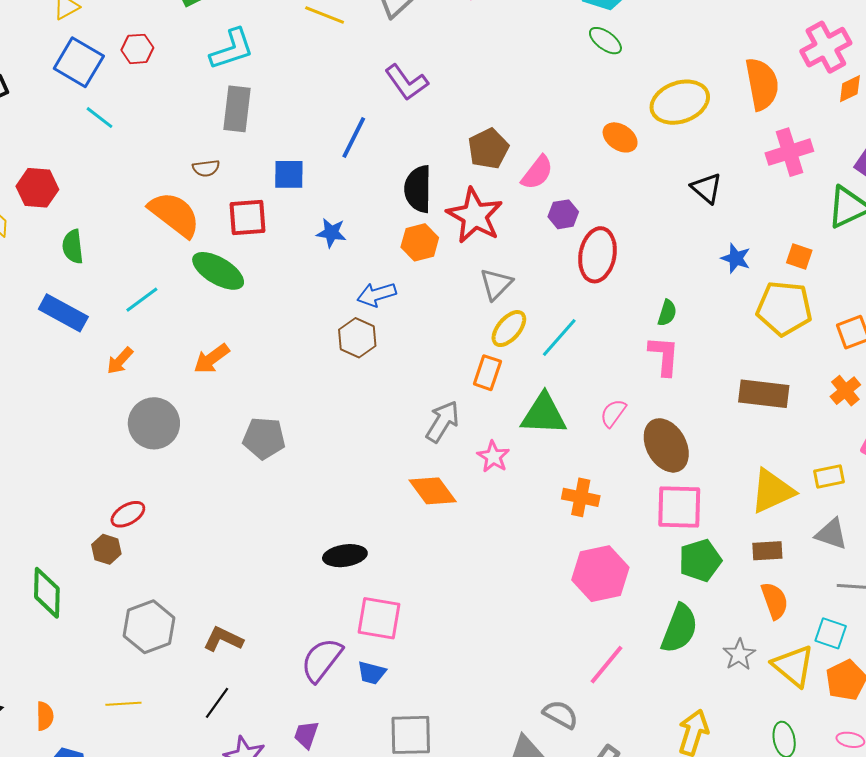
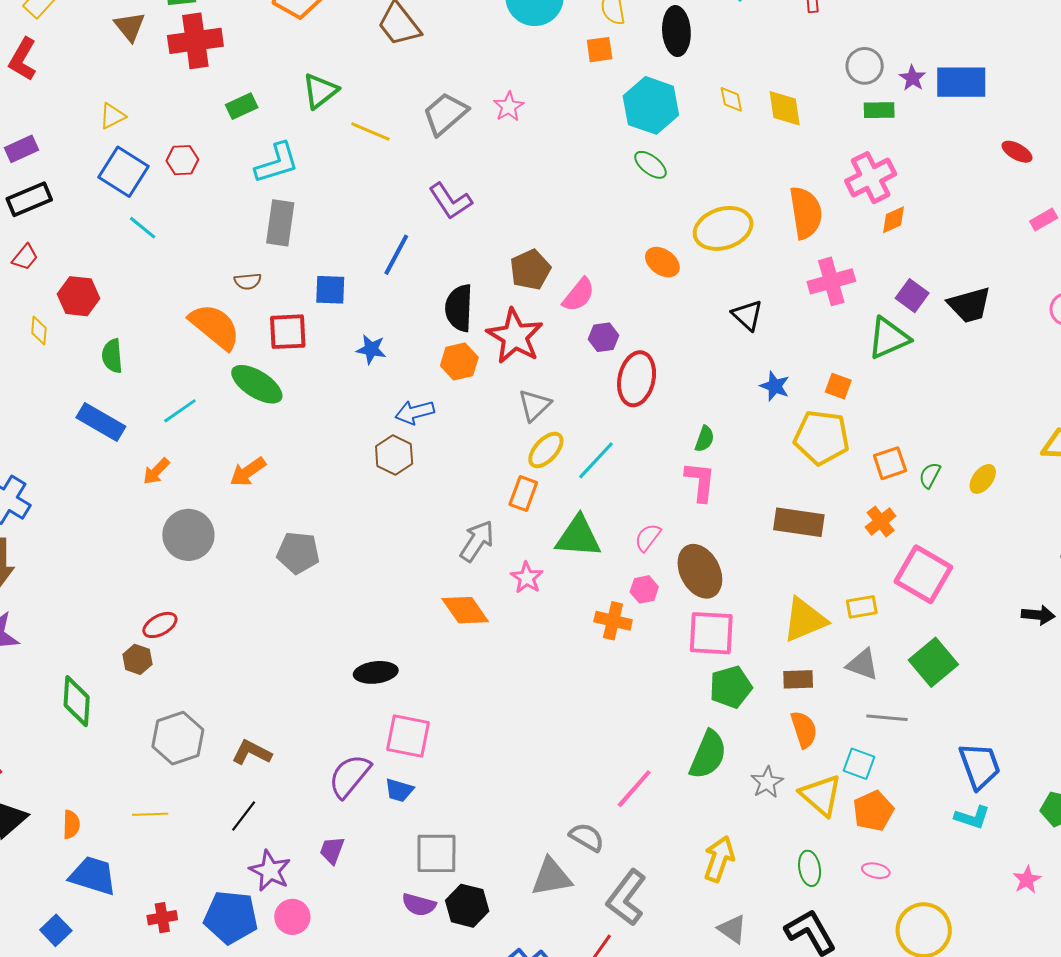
pink hexagon: (600, 574) -> (644, 589), moved, size x0.5

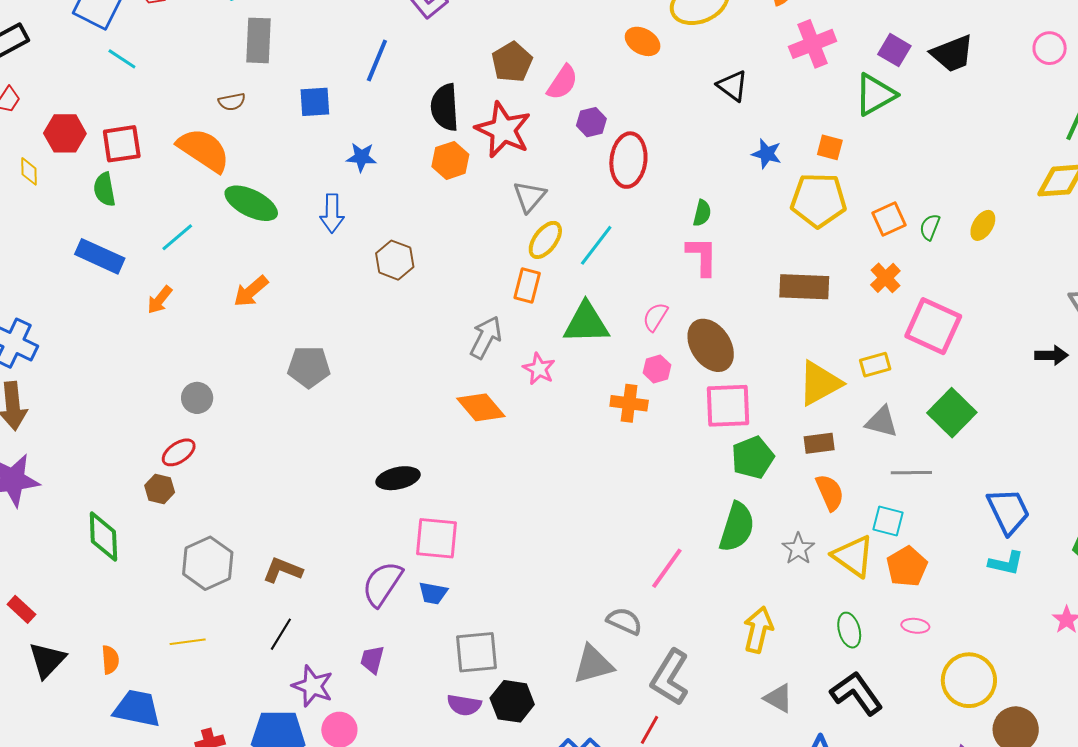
red square: (288, 332) -> (122, 144), moved
blue arrow: (415, 412) -> (332, 213), moved, turned -69
gray circle: (188, 535) -> (197, 398), moved, size x0.6

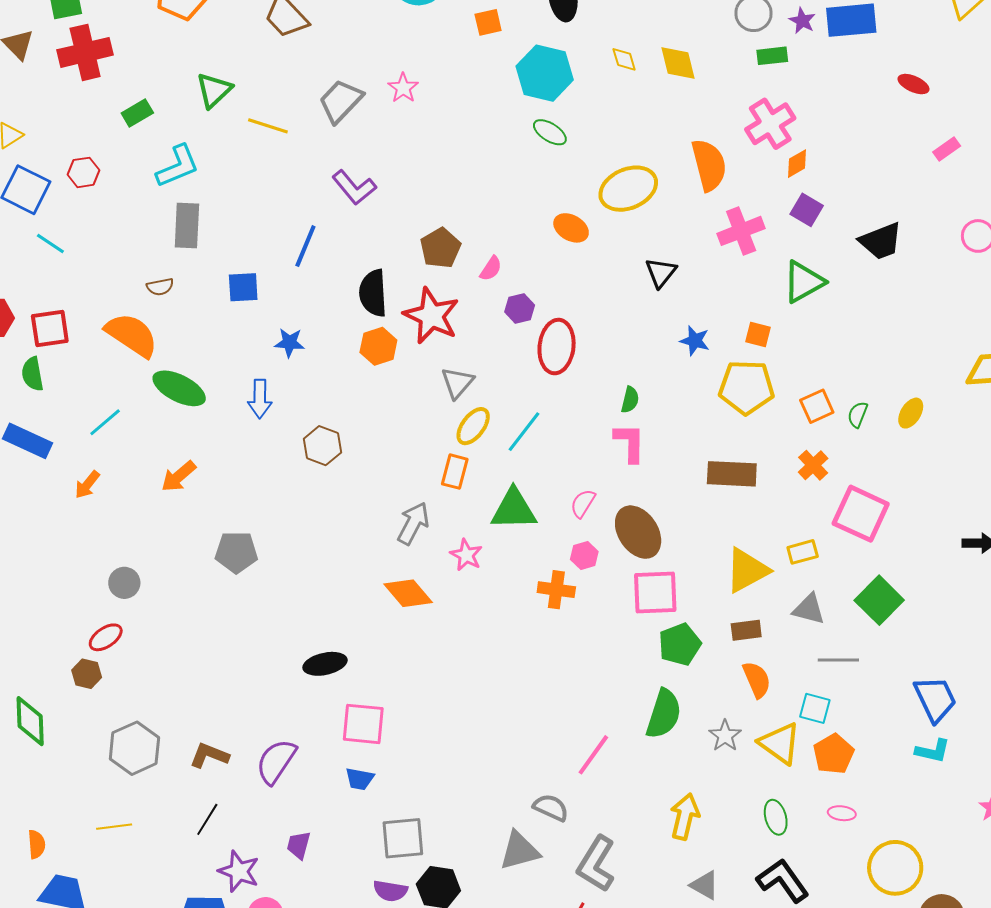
purple square: (894, 50) -> (807, 210), moved
pink semicircle: (562, 82) -> (491, 269), size x0.7
black triangle: (732, 86) -> (661, 273), turned 32
purple semicircle: (382, 584) -> (276, 761), moved

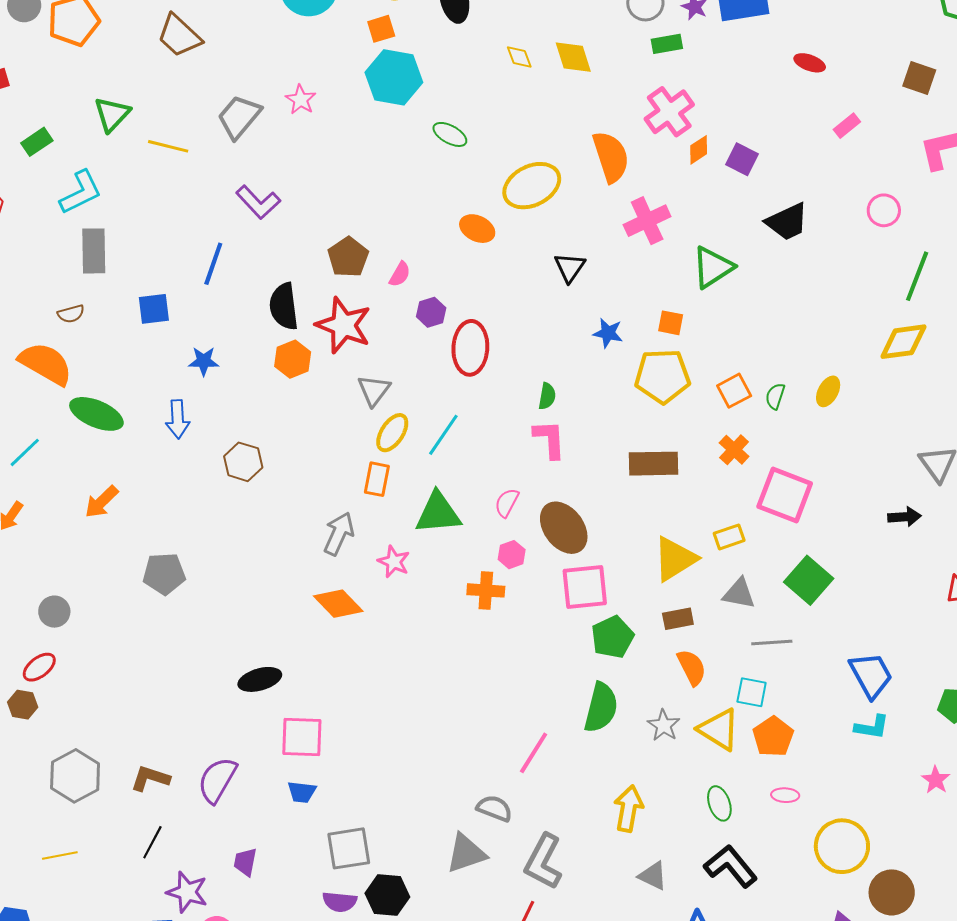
cyan hexagon: (545, 73) -> (394, 77), moved
purple square: (807, 210) -> (742, 159), moved

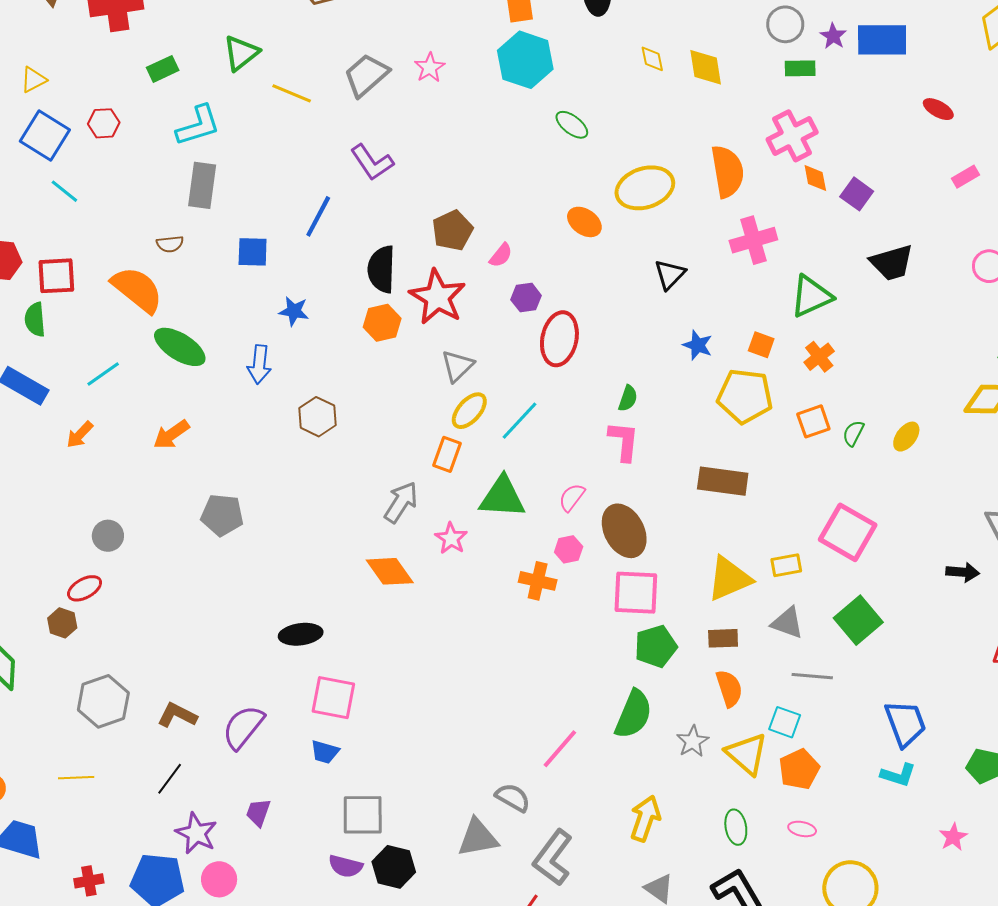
orange diamond: (699, 150) -> (815, 178), turned -76
orange cross: (734, 450) -> (819, 357), moved

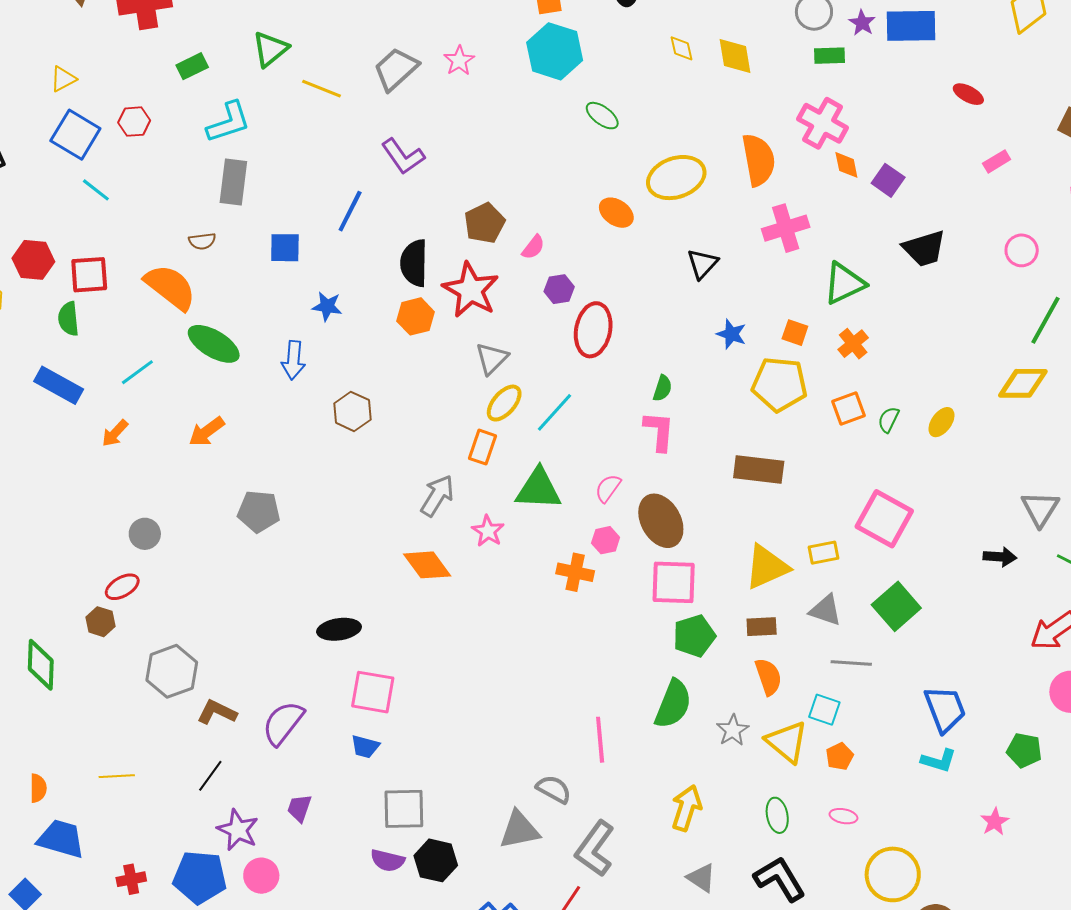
pink cross: (792, 136) -> (823, 123), turned -33
gray hexagon: (103, 701) -> (172, 671), moved
pink line: (560, 749) -> (600, 740), turned -45
orange pentagon: (799, 769) -> (840, 756), size x0.7

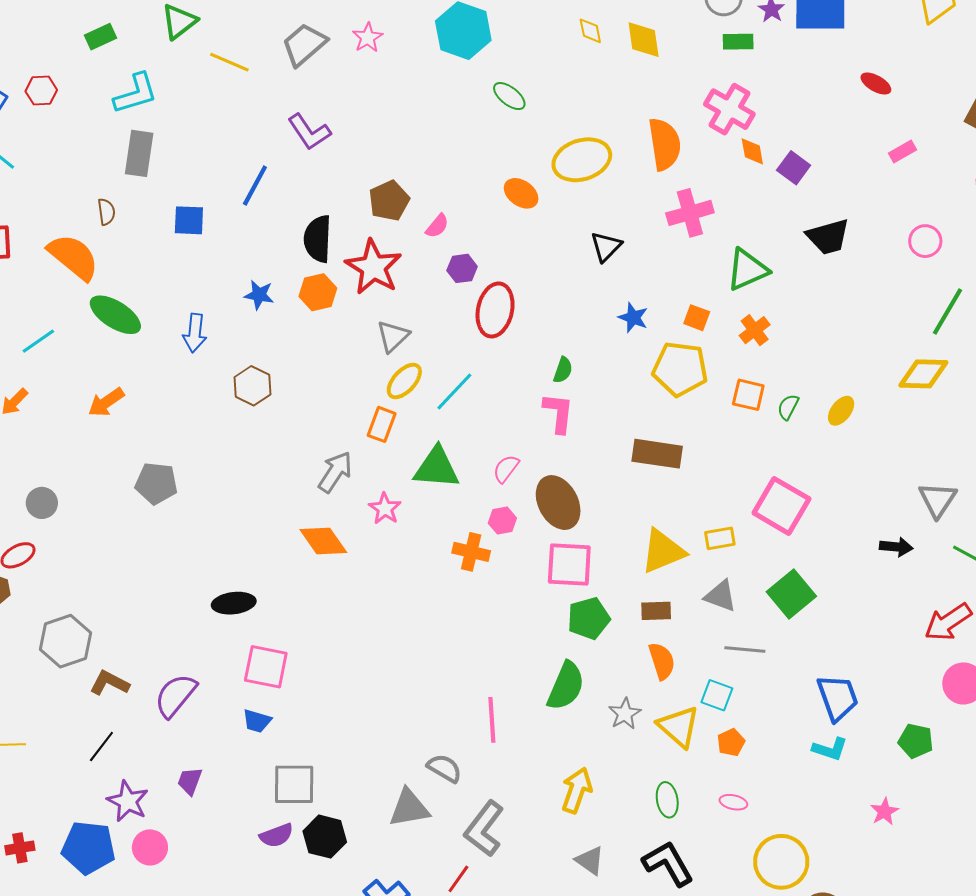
brown semicircle: (202, 241) -> (106, 212), turned -92
blue star: (327, 306) -> (259, 295), moved
orange square: (848, 408) -> (748, 395), turned 32
purple semicircle: (387, 860) -> (277, 835), turned -36

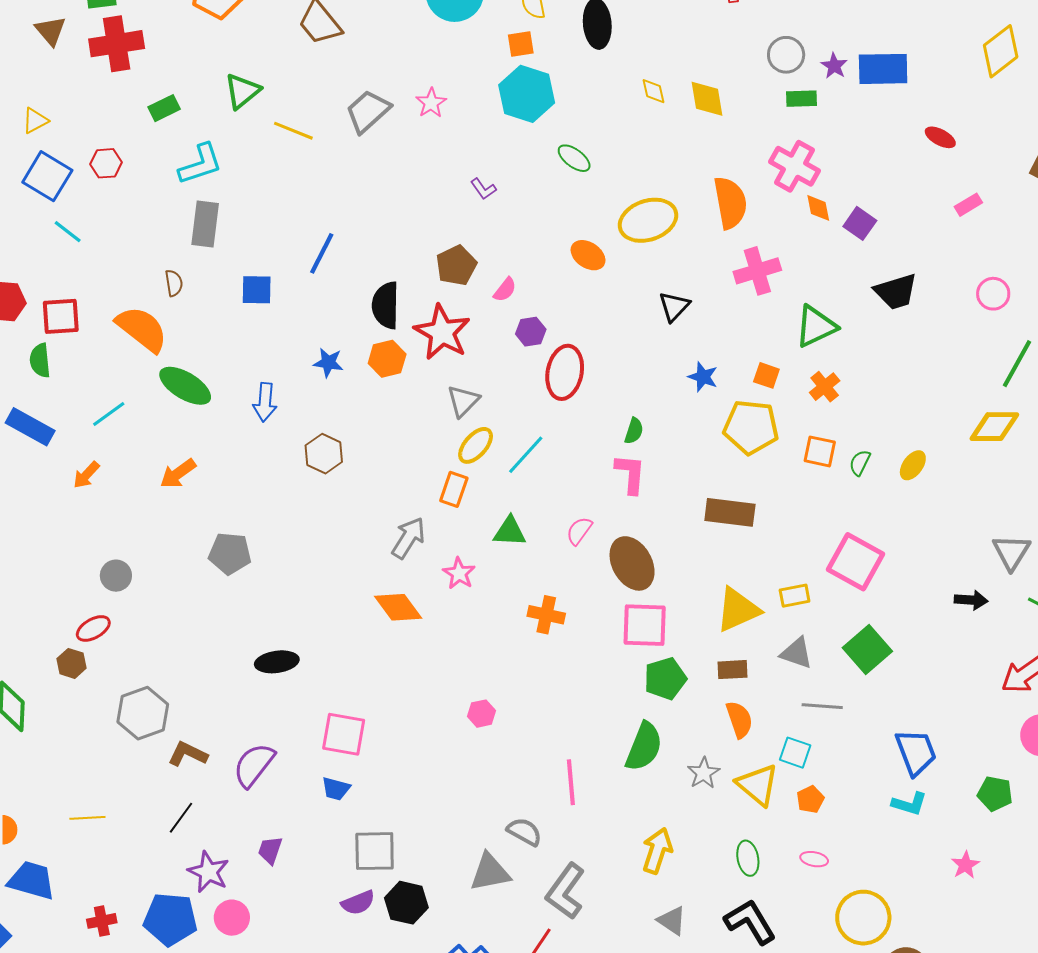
purple L-shape: (309, 132) -> (483, 189), moved, size x0.6
green triangle: (437, 468) -> (510, 531), size x0.7
pink hexagon: (502, 521) -> (482, 714), moved
black ellipse: (234, 603) -> (277, 662), moved

